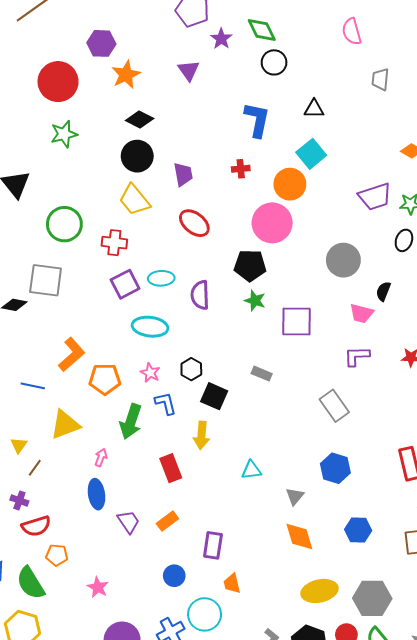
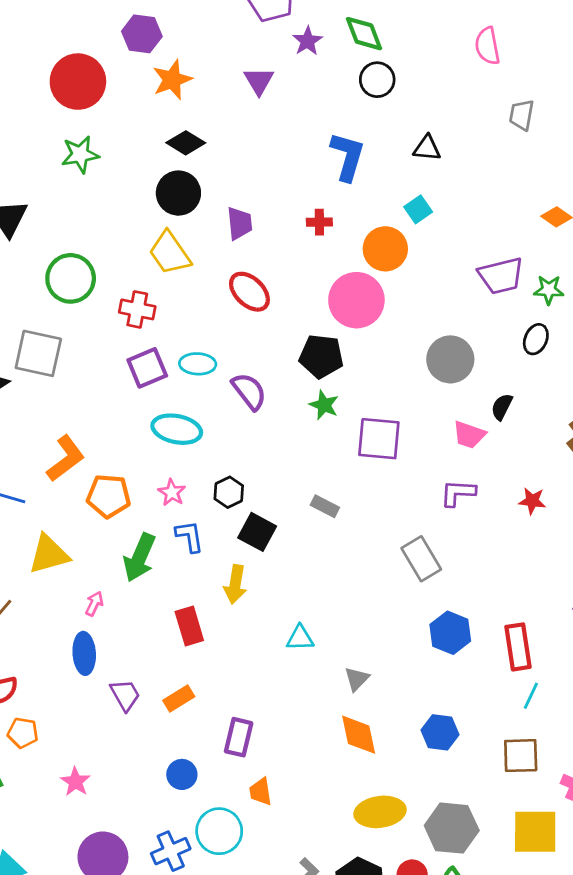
cyan square: (311, 154) -> (418, 209), size x0.7
purple semicircle: (200, 295) -> (249, 391), turned 140
blue hexagon: (335, 468) -> (450, 633), moved

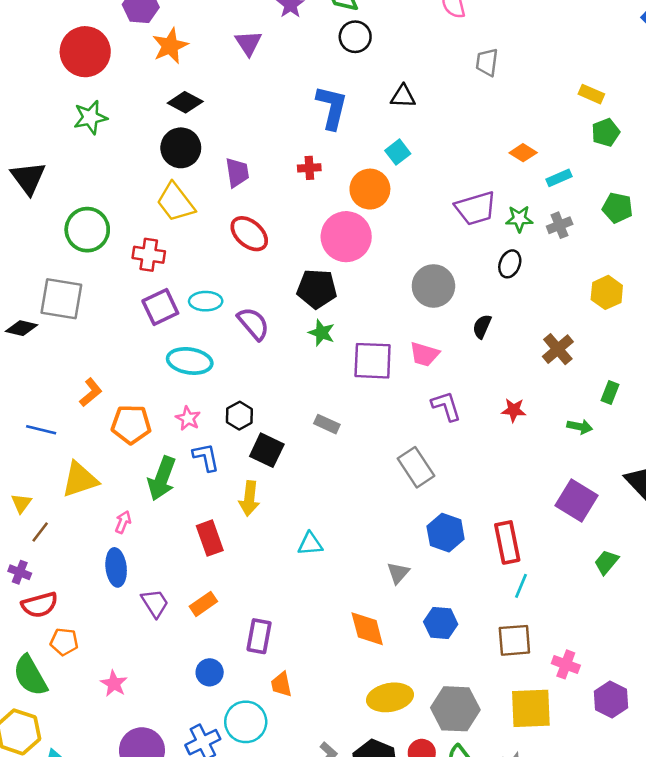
pink trapezoid: (469, 435) -> (424, 354), moved
orange L-shape: (66, 458) -> (91, 392), size x0.7
purple L-shape: (458, 493) -> (446, 406), turned 72
gray triangle: (357, 679) -> (398, 573), moved

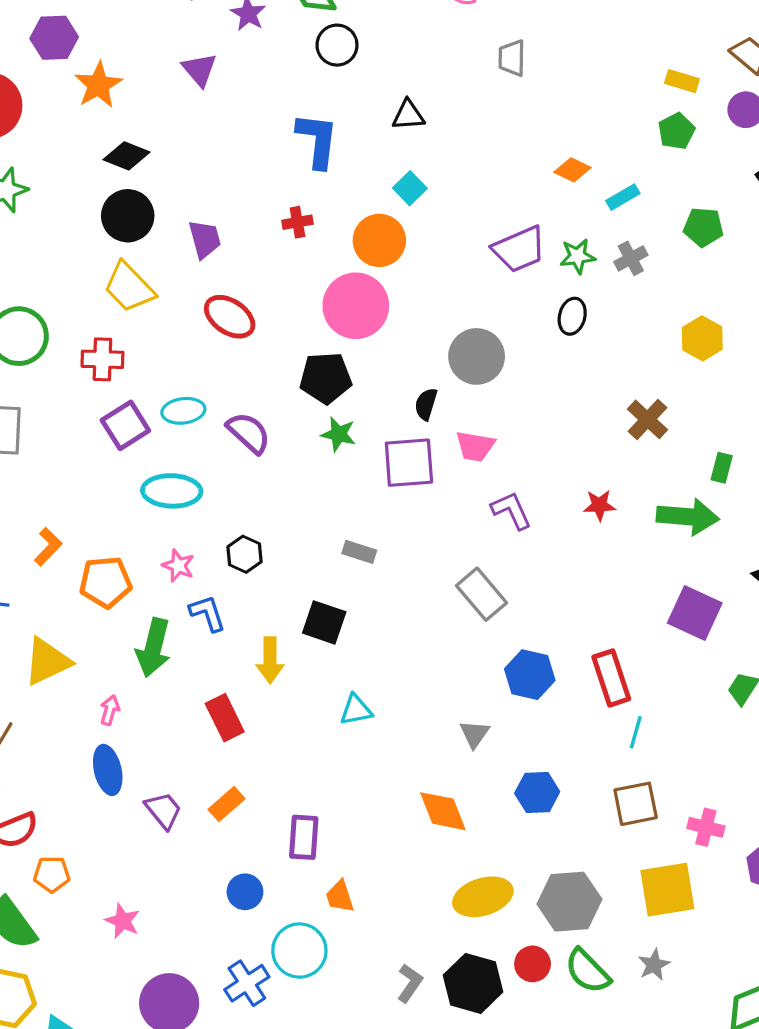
yellow rectangle: (591, 94) -> (682, 81), moved
black semicircle: (482, 326) -> (426, 404), moved
green arrow: (580, 427) -> (688, 517), size x1.8
black square: (267, 450) -> (324, 622), moved

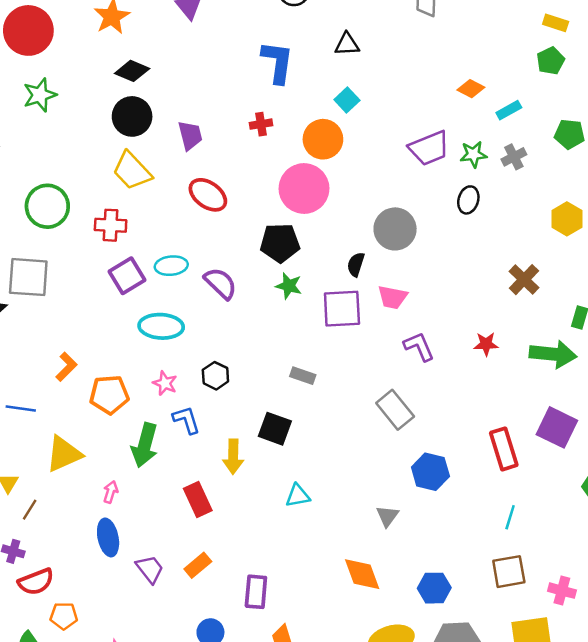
red rectangle: (611, 678) -> (504, 449), moved
blue hexagon: (537, 793) -> (434, 588), moved

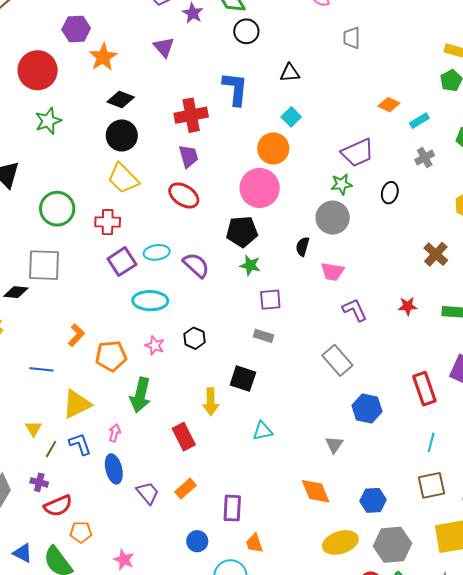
red cross: (261, 124) -> (191, 115), moved, size x1.8
purple trapezoid: (190, 135) -> (188, 156), moved
green star: (473, 154) -> (341, 184), moved
purple square: (342, 309) -> (270, 300), moved, size x0.7
blue L-shape: (186, 420) -> (80, 444), moved

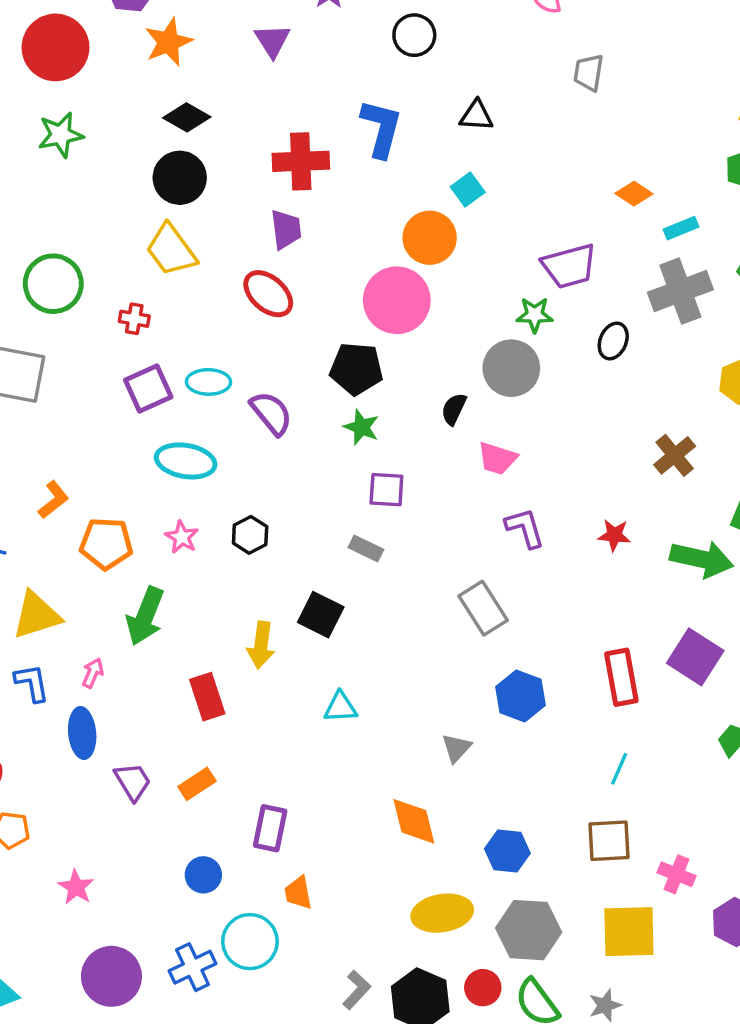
gray cross: (425, 157) -> (680, 291), size x1.8
red cross: (108, 222) -> (134, 319), size x0.7

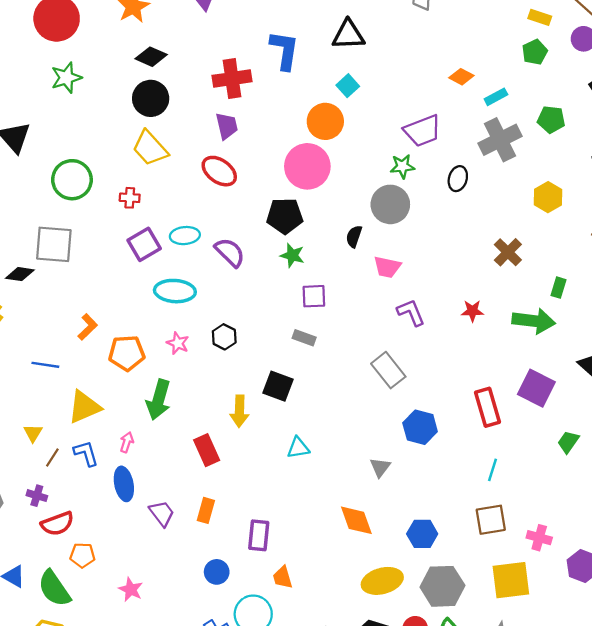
black triangle: (476, 116) -> (348, 35), size x1.4
orange rectangle: (197, 784) -> (206, 510), turned -35

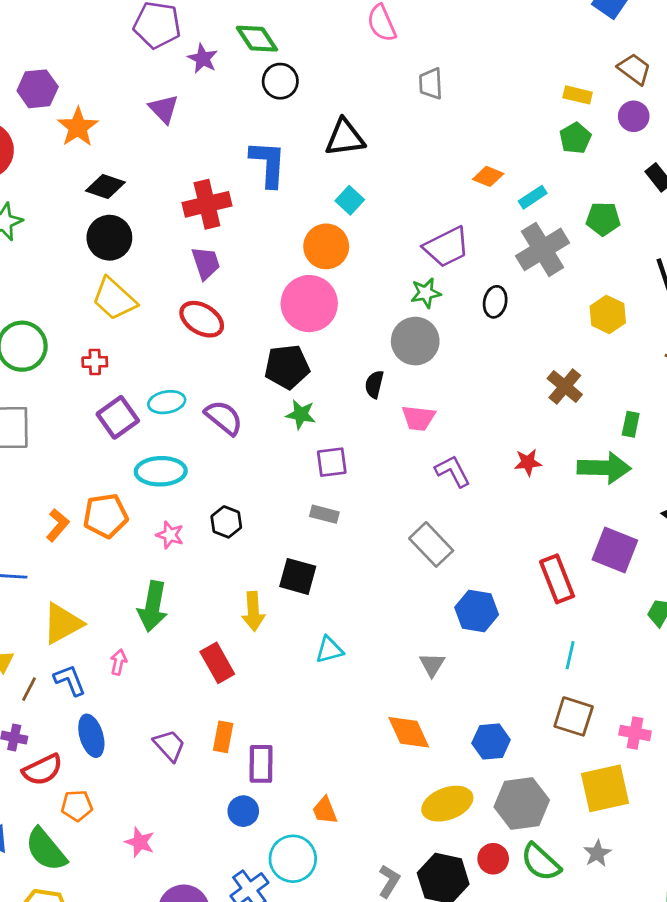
orange pentagon: (127, 353) -> (106, 516), moved
blue ellipse: (124, 484) -> (91, 736), moved
brown square: (491, 520) -> (574, 716), turned 32
purple rectangle: (259, 535) -> (261, 764), moved

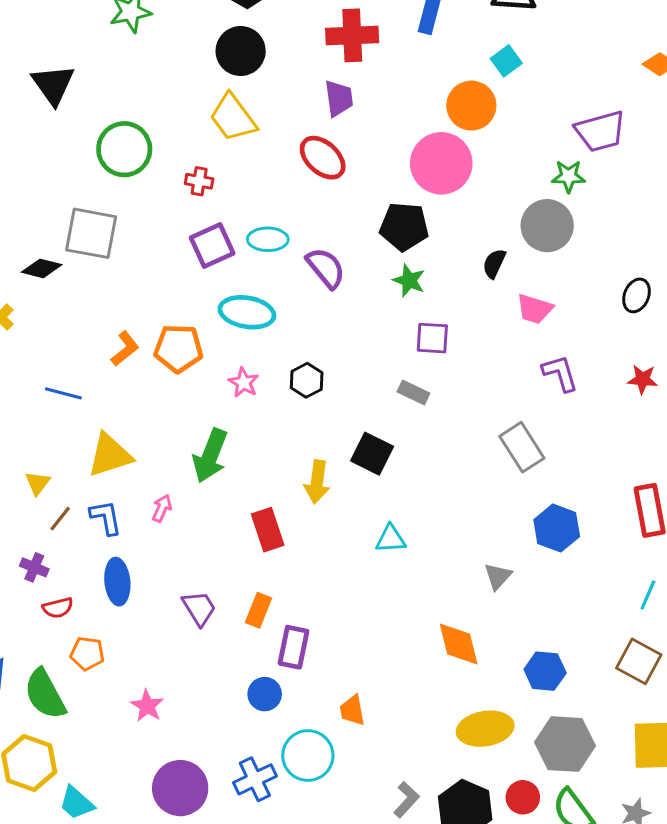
black ellipse: (495, 302) -> (637, 295), moved
red semicircle: (42, 770) -> (58, 608), size x0.7

